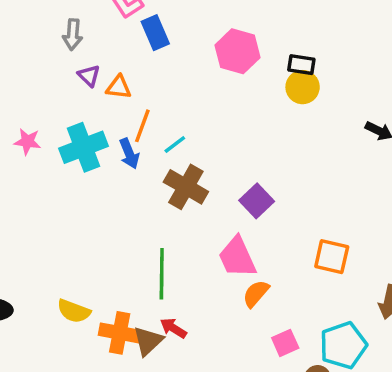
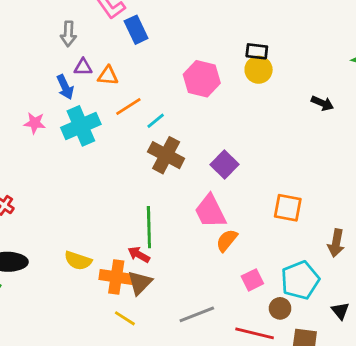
pink hexagon: (238, 51) -> (202, 79), moved
purple triangle: (89, 76) -> (83, 67), turned -42
orange line: (142, 126) -> (128, 106), turned 40
blue arrow: (129, 154) -> (65, 87), moved
red arrow: (173, 328) -> (139, 255), moved

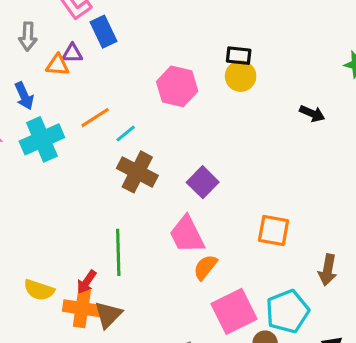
purple triangle: (83, 67) -> (72, 53), moved
orange triangle: (108, 76) -> (57, 65), moved
red arrow: (139, 255) -> (87, 282), moved, turned -85
pink square: (252, 280) -> (234, 311), size x1.8

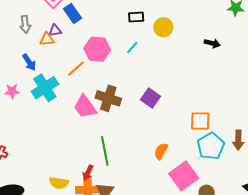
black rectangle: (239, 56) -> (136, 17), moved
pink hexagon: (177, 86) -> (97, 49), moved
cyan line: (126, 134) -> (132, 48), moved
pink trapezoid: (187, 235) -> (85, 107), moved
cyan pentagon: (287, 311) -> (211, 146), moved

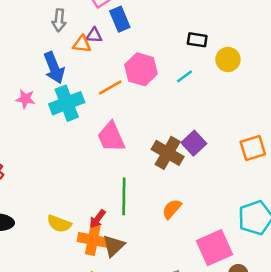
blue arrow: (29, 62) -> (54, 68), size x1.4
brown cross: (108, 98) -> (168, 153), moved
orange square: (200, 121) -> (253, 148), moved, turned -30
orange semicircle: (161, 151) -> (172, 209), moved

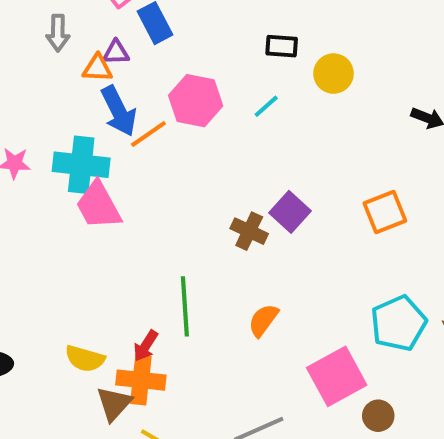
blue arrow: (54, 68) -> (119, 111), moved
cyan cross: (67, 103) -> (81, 165), turned 32
pink trapezoid: (111, 137) -> (98, 205), moved
brown cross: (168, 153) -> (249, 231), size x0.7
brown triangle: (114, 246) -> (114, 404), moved

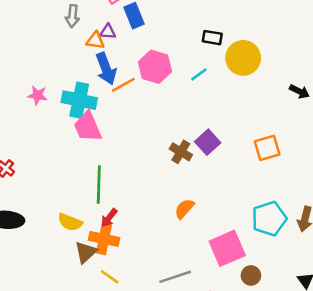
yellow circle: (334, 74) -> (243, 58), size x1.4
green line: (185, 306) -> (99, 185), moved

